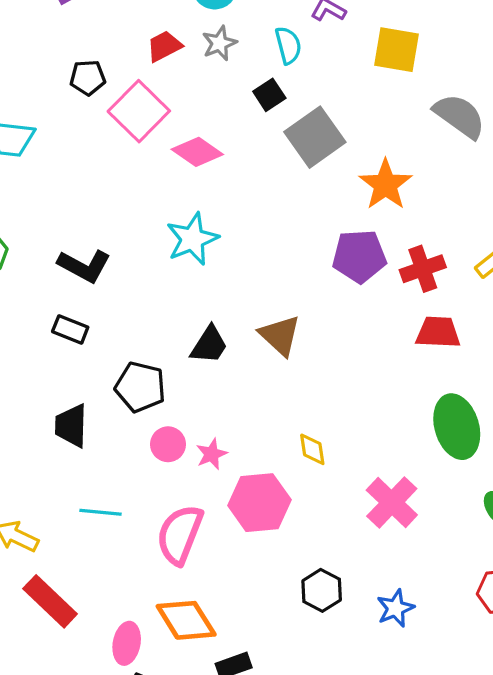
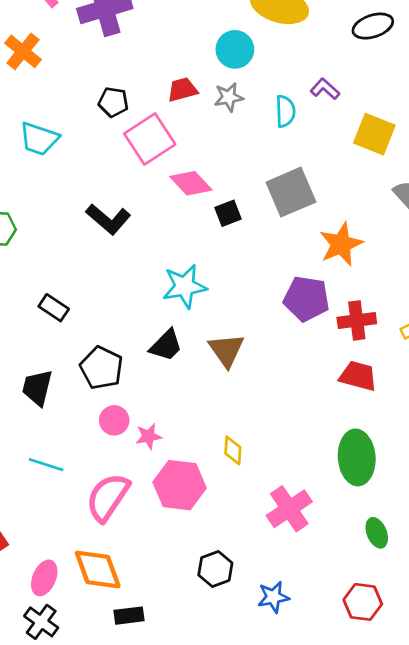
black square: (269, 95) -> (228, 213), moved
cyan star: (192, 239) -> (185, 286), moved
black L-shape: (84, 266) -> (108, 219), moved

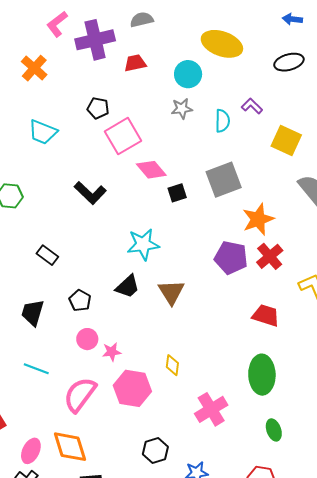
red trapezoid: (182, 90) -> (135, 63), moved
red cross: (357, 320) -> (270, 256), moved, turned -36
black pentagon: (102, 368) -> (80, 301), size x0.7

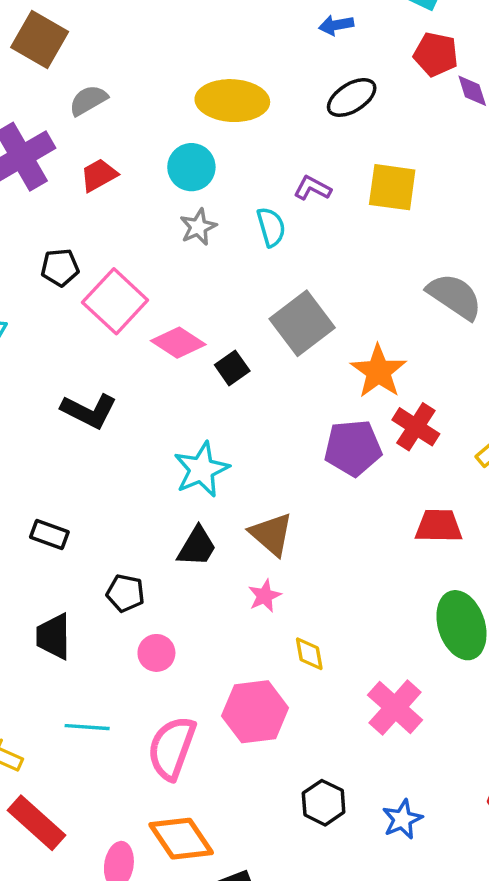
yellow square: (286, 141) -> (392, 187), moved
pink star: (112, 352) -> (265, 596), moved

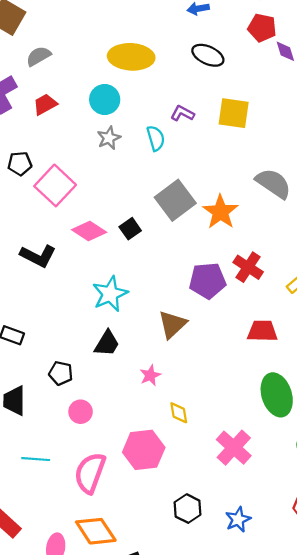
black ellipse: (352, 97) -> (208, 55), turned 56
pink diamond: (178, 343) -> (89, 231), moved
orange star: (378, 371) -> (220, 212), moved
brown triangle: (271, 534) -> (172, 324), moved, turned 36

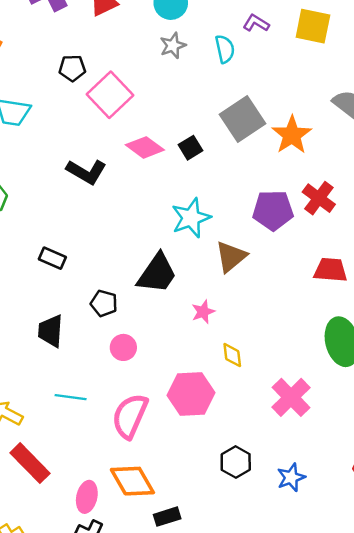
cyan star: (110, 294) -> (191, 218), moved
black trapezoid: (107, 343) -> (157, 273), size x1.4

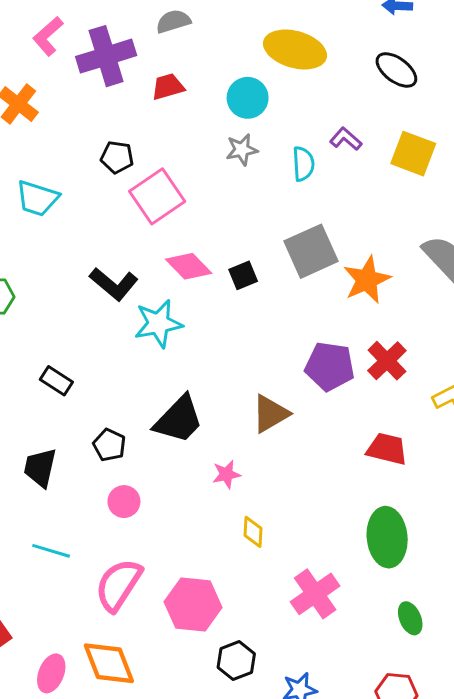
cyan star: (191, 218) -> (158, 324), moved
pink hexagon: (191, 394) -> (193, 605), moved

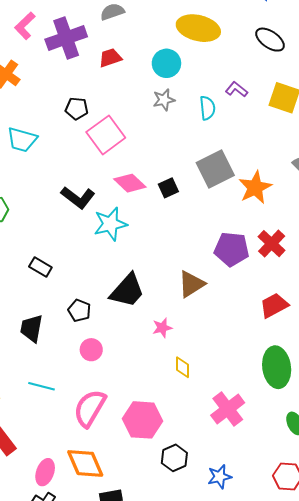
red trapezoid: (387, 449) -> (274, 305), turned -40

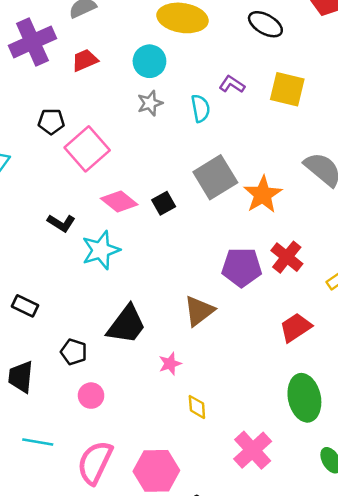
black L-shape: (78, 197) -> (61, 223), size x0.7

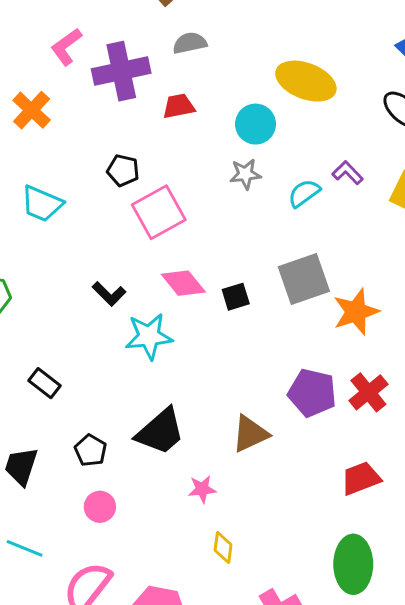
cyan semicircle: (201, 108) -> (304, 193), turned -128

